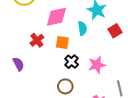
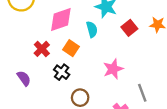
orange square: (62, 43) -> (71, 48), turned 32
black cross: (72, 62) -> (62, 72), moved

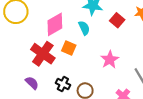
red cross: (42, 49) -> (43, 54), size x1.6
black cross: (62, 72) -> (63, 84), moved

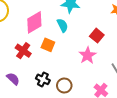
red square: (117, 20) -> (97, 36), moved
red cross: (43, 54) -> (23, 51), size x0.7

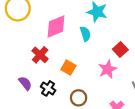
orange square: (48, 45) -> (68, 68), moved
black cross: (43, 79) -> (48, 88), moved

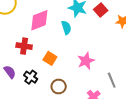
red square: (120, 50) -> (101, 10), moved
red cross: (40, 55) -> (24, 46), turned -35

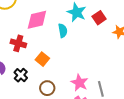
pink star: (86, 61) -> (79, 83), moved, turned -30

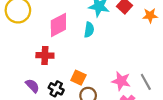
cyan semicircle: (63, 31) -> (89, 30), turned 32
orange square: (42, 59) -> (78, 78), moved

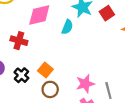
pink star: (121, 81) -> (85, 84), turned 30

